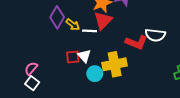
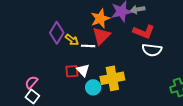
red L-shape: (136, 42) -> (144, 32), moved

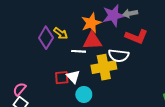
red triangle: (101, 36) -> (92, 41), turned 42
yellow arrow: (72, 40) -> (61, 33), moved
white semicircle: (152, 50) -> (119, 56), moved
yellow cross: (112, 78) -> (104, 67), moved

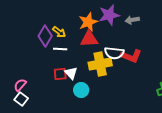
gray arrow: (130, 13) -> (132, 20), moved
red L-shape: (136, 37) -> (131, 56), moved
white line: (79, 51) -> (60, 49), moved

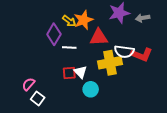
orange star: (88, 22) -> (83, 20), moved
yellow arrow: (59, 32) -> (69, 21), moved
white square: (21, 99) -> (38, 98), moved

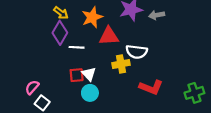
yellow arrow: (69, 21) -> (61, 13), moved
red L-shape: (142, 55) -> (151, 87), moved
yellow cross: (110, 63) -> (121, 64), size x0.7
cyan circle: (91, 89) -> (90, 93), moved

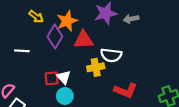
purple diamond: (60, 33) -> (55, 36), moved
white line: (77, 47) -> (22, 51), moved

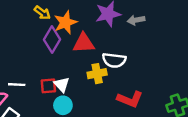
yellow arrow: (36, 17) -> (42, 13), moved
white line: (22, 51) -> (17, 85), moved

